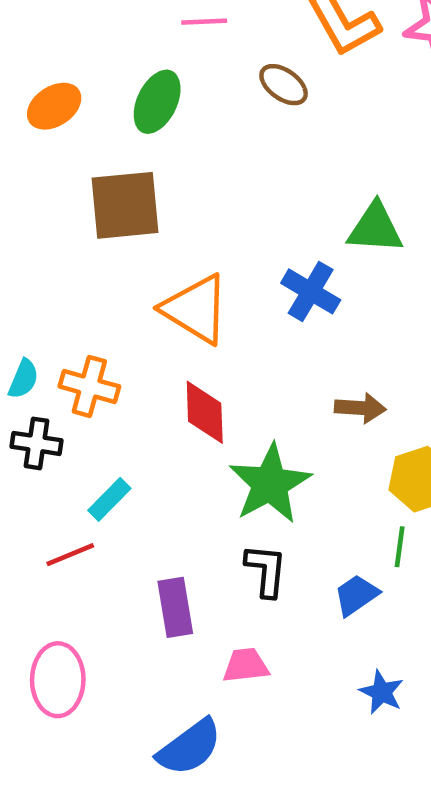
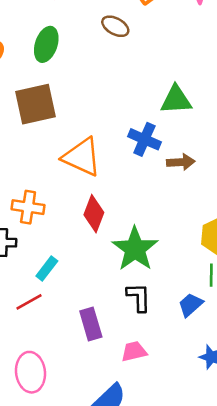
brown arrow: (360, 408) -> (181, 162), moved
red diamond: (205, 412) -> (94, 214), turned 30

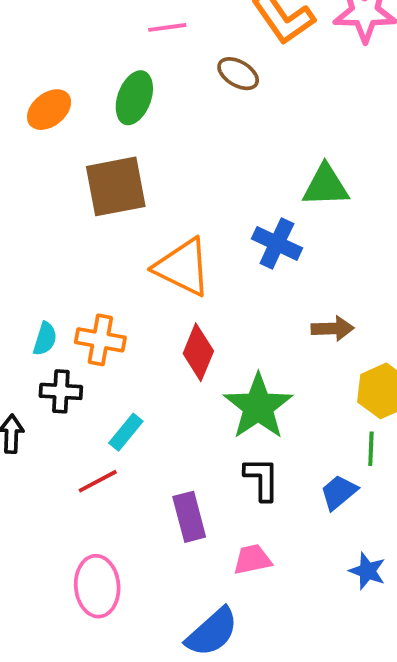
brown arrow: (181, 162) -> (333, 329), moved

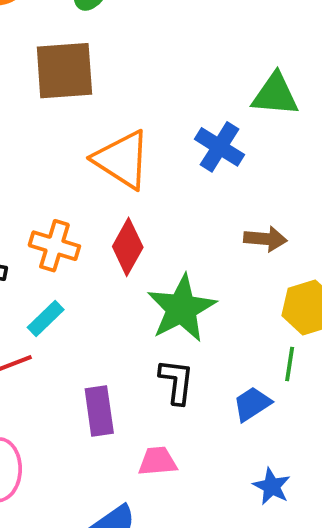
orange cross: (100, 340) -> (54, 246), moved

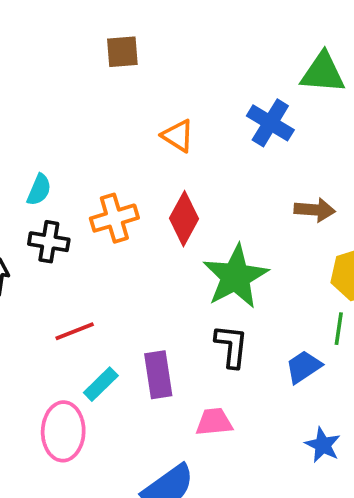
brown square: (64, 71) -> (122, 52), size x0.6
orange triangle: (122, 160) -> (178, 136), size x0.6
orange cross: (54, 246) -> (114, 218), turned -33
cyan rectangle: (46, 318) -> (101, 384), moved

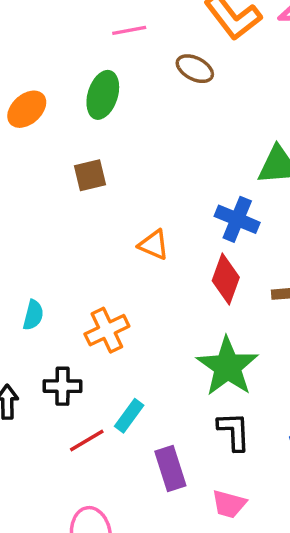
red diamond: (184, 219) -> (226, 279), moved
black cross: (49, 242) -> (63, 386), moved
cyan rectangle: (101, 384) -> (129, 416), moved
pink trapezoid: (214, 422) -> (229, 504), turned -150

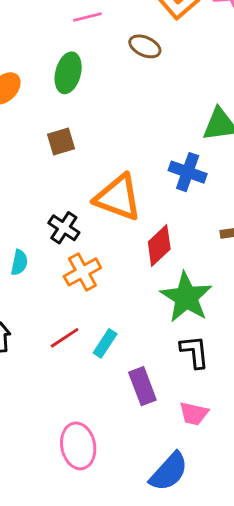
orange triangle: (154, 245) -> (118, 197), size x1.8
red diamond: (226, 279) -> (159, 245), moved, turned 30
black cross: (63, 386) -> (64, 228), moved, turned 36
red line: (87, 441) -> (65, 338), moved

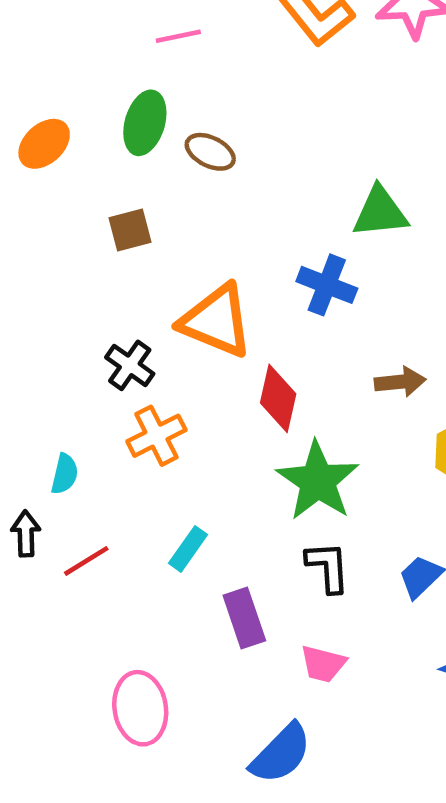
brown ellipse: (145, 46) -> (210, 152), moved
red diamond: (159, 245) -> (278, 398), turned -36
cyan semicircle: (19, 262) -> (65, 474), moved
red line: (65, 338) -> (86, 561), moved

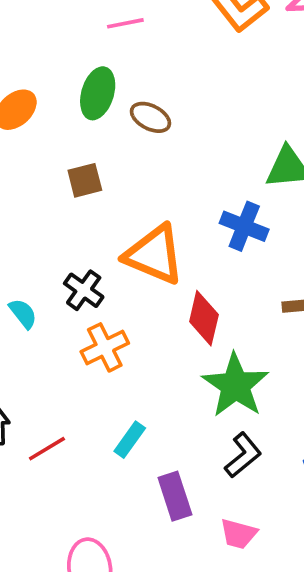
cyan semicircle: (65, 474) -> (23, 314), moved, turned -52
black L-shape: (328, 567) -> (243, 455), turned 54

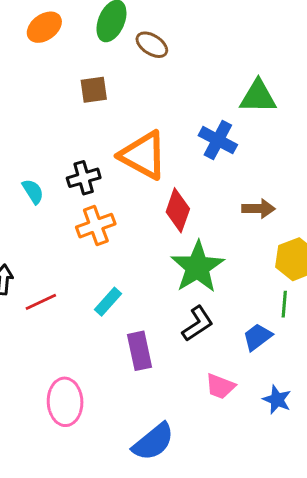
black cross: (84, 290) -> (84, 178), turned 32
pink trapezoid: (239, 534) -> (220, 386), moved

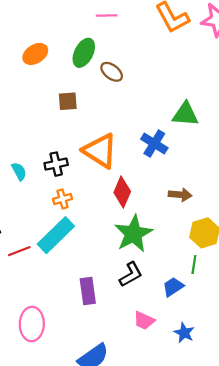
orange cross: (96, 226) -> (62, 199), size x0.7
cyan rectangle: (108, 302) -> (56, 235), moved, size x1.8

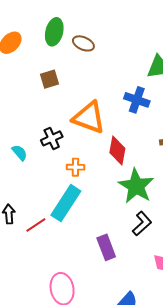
orange cross: (62, 199) -> (75, 167), moved, turned 30

